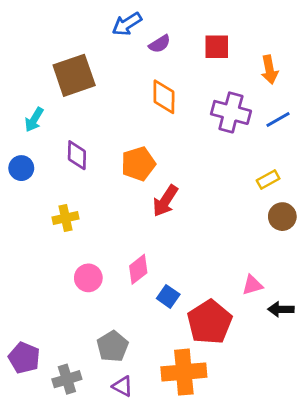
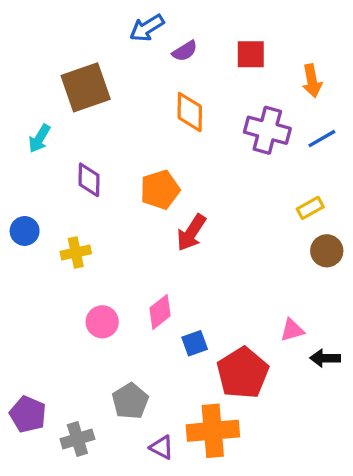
blue circle: (21, 168) -> (25, 231), moved
blue square: (168, 296) -> (195, 343), turned 35
purple triangle: (123, 386) -> (162, 447), moved

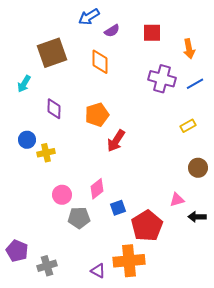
orange diamond: (190, 112) -> (100, 62), moved
blue circle: (25, 231) -> (27, 140), moved
brown circle: (327, 251) -> (198, 168), moved
gray pentagon: (130, 401) -> (79, 218), moved, turned 30

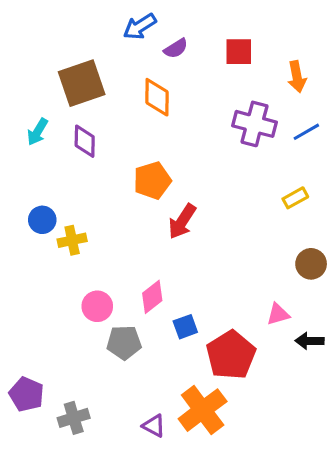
purple diamond: (54, 109) -> (85, 141), moved
orange cross: (129, 261) -> (203, 410), turned -32

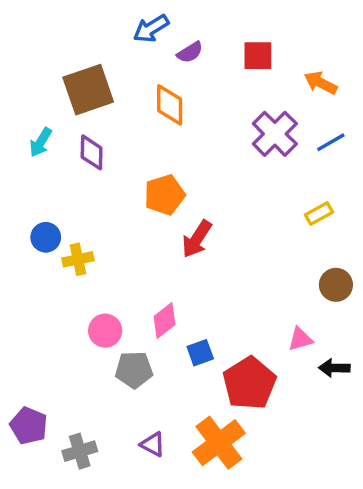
orange arrow: (297, 77) -> (321, 83), turned 128
purple cross: (254, 124) -> (275, 134), turned 30
purple triangle: (154, 426) -> (153, 444), moved

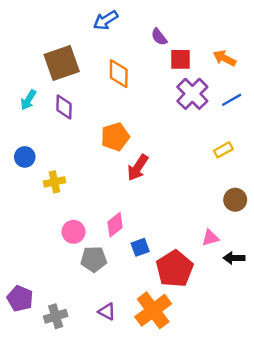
purple semicircle: (190, 52) -> (159, 37), moved, turned 84
red square: (258, 56) -> (181, 59), moved
blue circle: (46, 237) -> (25, 157), moved

